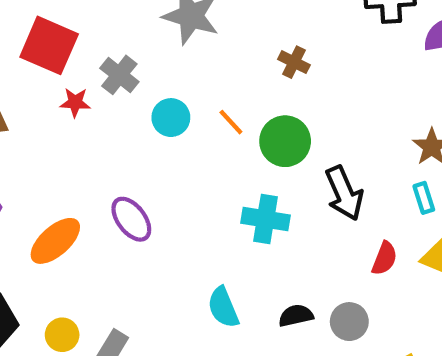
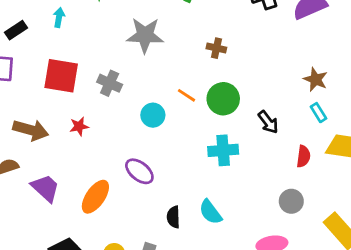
red star: (75, 102) -> (79, 126), moved
cyan circle: (171, 118) -> (153, 115), moved
black arrow: (344, 193) -> (268, 122), size x0.7
black semicircle: (296, 316) -> (173, 217), moved, turned -65

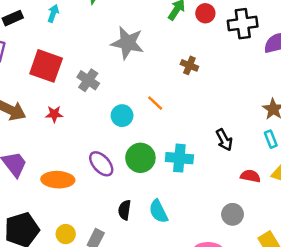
green circle: (223, 99) -> (140, 158), moved
red semicircle: (303, 156) -> (250, 176), turned -96
orange ellipse: (95, 197) -> (58, 180), turned 48

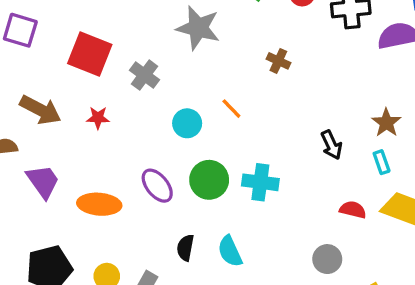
black arrow: (224, 140) -> (331, 145), moved

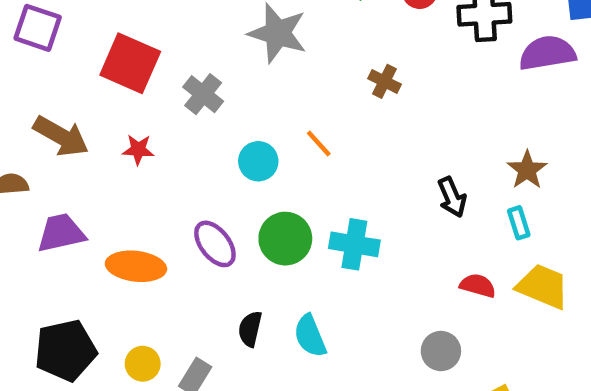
purple trapezoid: (43, 181) -> (61, 233), turned -69

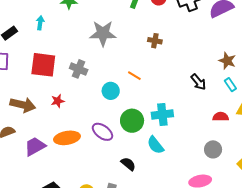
orange ellipse: (136, 266) -> (67, 138), moved
black semicircle: (250, 329) -> (128, 164), turned 133
cyan semicircle: (310, 336) -> (155, 145), moved

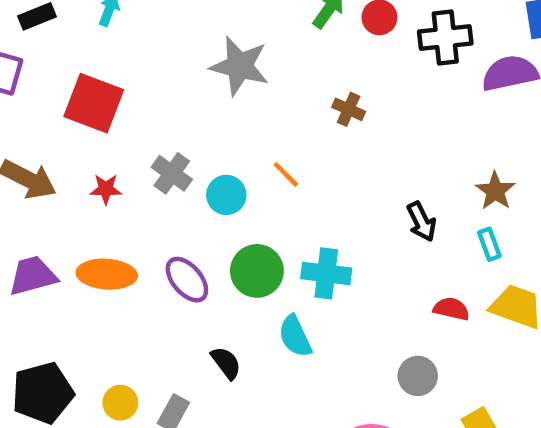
gray cross: (79, 69) -> (172, 173), moved

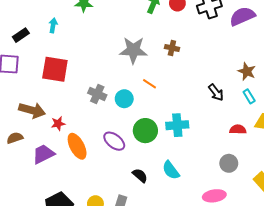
gray star: (240, 66) -> (133, 50), moved
red star: (106, 189) -> (58, 124), moved
orange ellipse: (107, 274) -> (77, 146), turned 70
cyan semicircle: (295, 336) -> (171, 170), moved

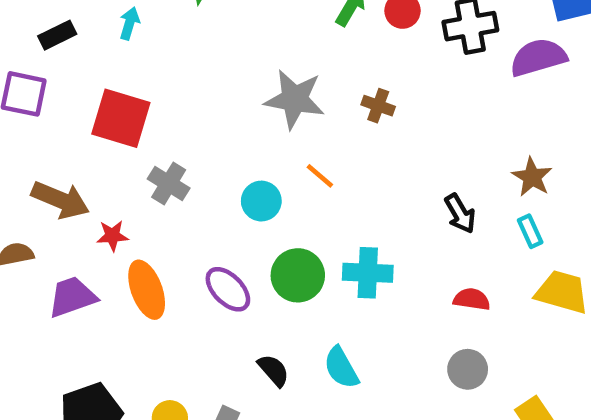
gray cross: (97, 94) -> (169, 183), moved
red semicircle: (238, 129) -> (472, 299), moved

